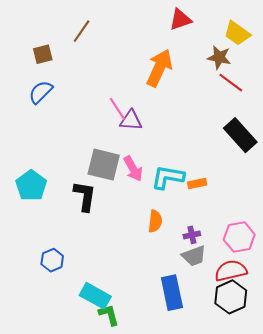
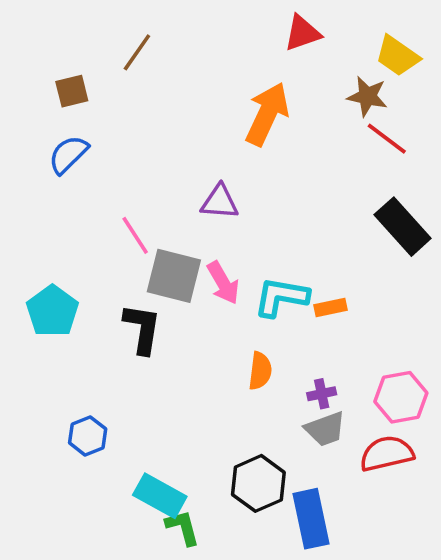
pink line: (117, 109) -> (135, 235), moved
blue rectangle: (172, 293) -> (311, 519), moved
black hexagon: (231, 297) -> (258, 483), moved

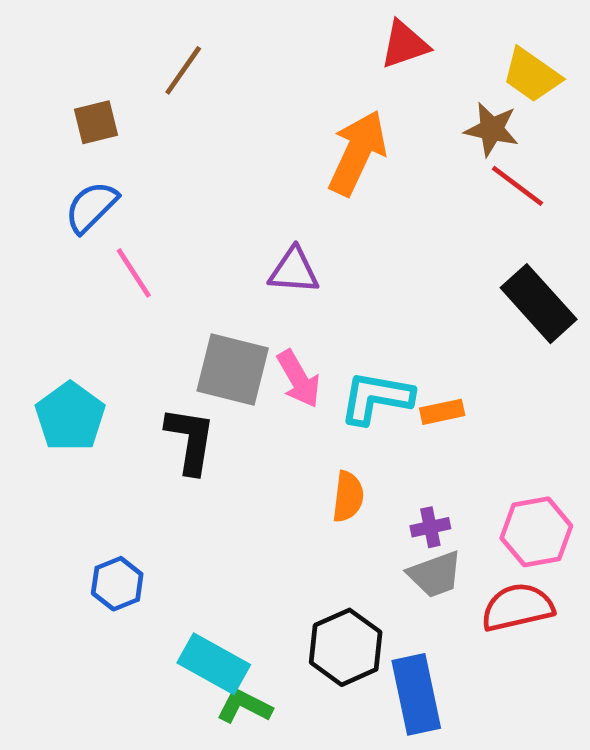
pink line: (135, 235) -> (134, 273), moved
green L-shape: (183, 527) -> (244, 706), turned -48

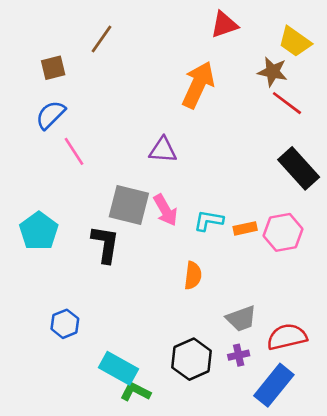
cyan L-shape: (376, 398) -> (209, 221), size x0.7
purple cross: (430, 527) -> (239, 355), moved
pink hexagon: (536, 532) -> (283, 232), moved
blue rectangle: (416, 694) -> (274, 385), moved, turned 51

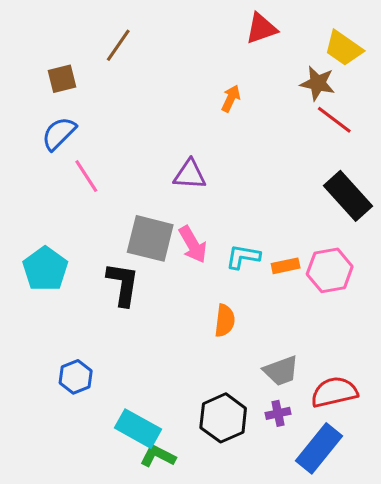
orange arrow: (198, 85) -> (231, 98), size x0.5

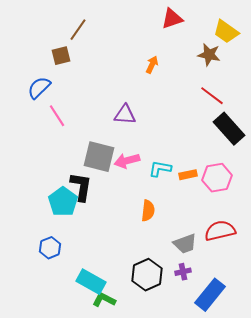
brown square: (62, 79) -> (61, 56), moved
red line: (334, 120) -> (212, 96), moved
pink arrow: (193, 245) -> (127, 161), turned 105
cyan pentagon: (45, 269) -> (63, 202), moved
red semicircle: (334, 392) -> (220, 231), moved

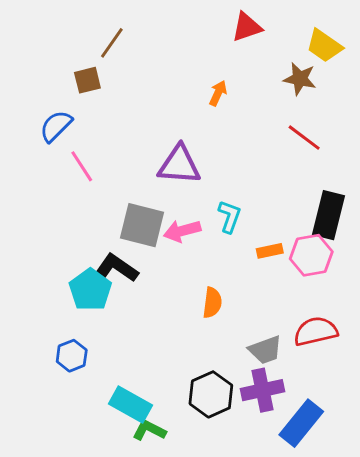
purple triangle: (125, 115) -> (179, 165), size x1.4
black rectangle: (229, 129) -> (329, 215), moved, turned 56
cyan L-shape: (160, 169) -> (230, 217), moved, turned 100
black L-shape: (81, 187) -> (116, 268), turned -64
purple cross: (183, 272) -> (263, 390), size x1.8

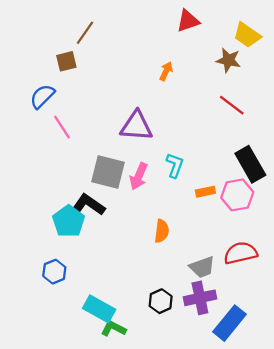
black rectangle: (329, 215) -> (250, 164), turned -44
pink arrow: (182, 231) -> (139, 176), turned -52
black hexagon: (211, 394) -> (161, 301), size x0.7

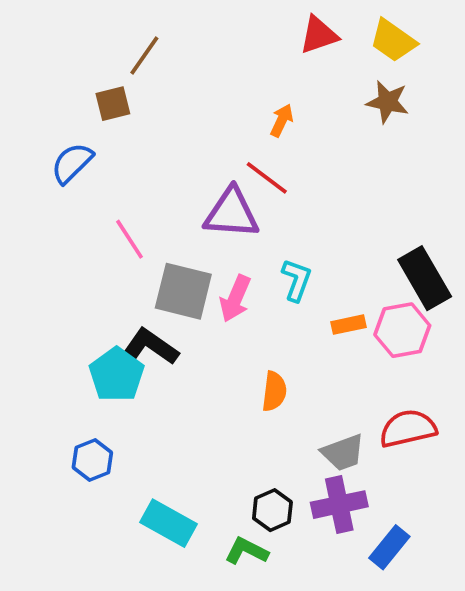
yellow trapezoid: (247, 35) -> (393, 41), moved
red line: (232, 105) -> (267, 178), moved
pink line: (62, 127) -> (130, 239), moved
blue rectangle: (230, 323) -> (389, 547), size x0.7
green L-shape: (113, 329) -> (246, 551), moved

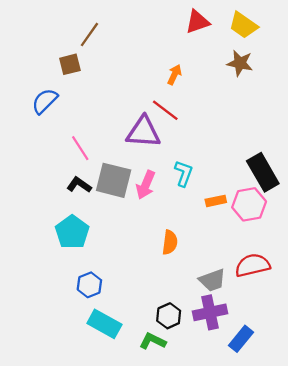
black L-shape: (150, 347) -> (79, 185), moved, size x0.7
blue hexagon: (92, 460) -> (89, 285), moved

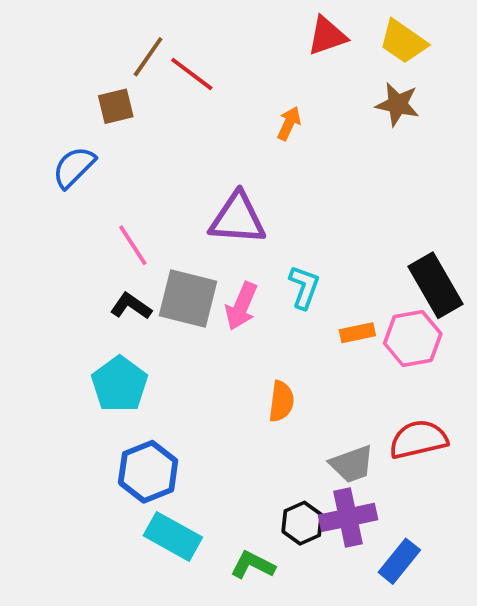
red line: (165, 110) -> (192, 74), moved
blue hexagon: (89, 285) -> (148, 472), size x1.4
black hexagon: (169, 316) -> (302, 523), moved

